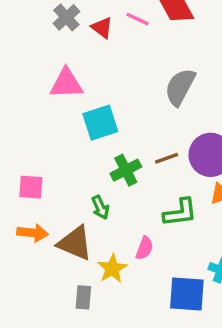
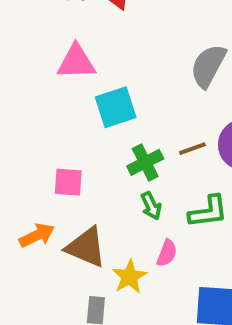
pink square: (31, 187) -> (68, 182), moved
green arrow: (100, 207) -> (151, 206), moved
orange arrow: (32, 233) -> (37, 235), turned -32

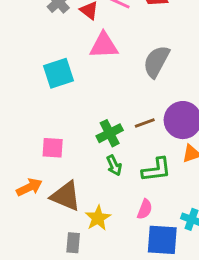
pink triangle: (76, 62) -> (104, 45), moved
cyan square: (116, 107) -> (58, 73), moved
pink semicircle: (167, 253) -> (145, 209), moved

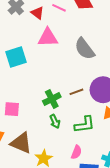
gray semicircle: (156, 62) -> (85, 49), turned -65

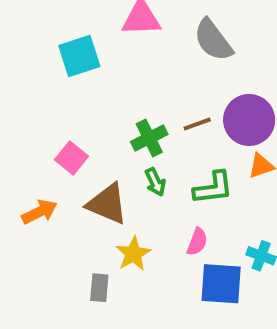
pink square: (12, 109) -> (71, 158), turned 35
brown triangle: (21, 143) -> (107, 204), moved

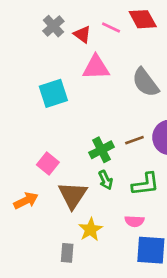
brown triangle: (107, 204) -> (73, 195), turned 40
pink semicircle: (197, 242) -> (134, 221), turned 72

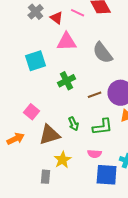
green cross: (101, 150) -> (67, 81), moved
brown triangle: (73, 195) -> (50, 135), turned 40

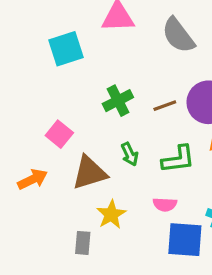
green cross: (67, 81) -> (118, 101), moved

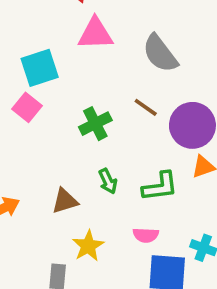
brown line: (165, 106) -> (146, 107), moved, turned 55
pink square: (59, 134) -> (27, 107), moved
brown triangle: (89, 173) -> (65, 201), size x0.7

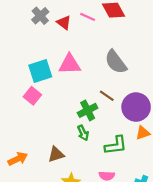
pink triangle: (95, 34) -> (70, 64), moved
green cross: (95, 124) -> (88, 110), moved
green arrow: (108, 181) -> (83, 133), moved

